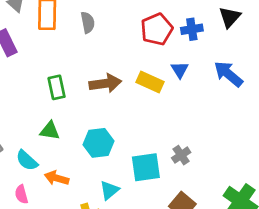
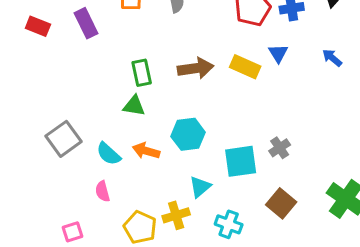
blue arrow: (228, 74) -> (332, 58), size x0.6
green triangle: (50, 131) -> (134, 106), moved
orange arrow: (57, 178) -> (146, 151), moved

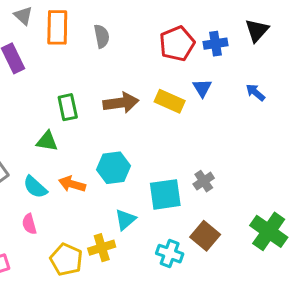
green triangle: (134, 106) -> (47, 141), moved
cyan cross: (229, 224) -> (170, 254), moved

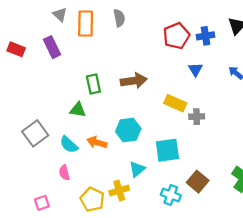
gray semicircle: (102, 36) -> (119, 18), moved
yellow rectangle: (170, 101) -> (175, 103), moved
gray cross: (204, 181) -> (197, 117), moved, turned 32

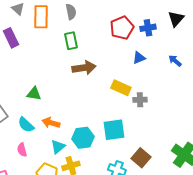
blue triangle: (195, 69) -> (139, 58), turned 40
green rectangle: (93, 84) -> (71, 41), moved
cyan hexagon: (128, 130) -> (83, 138), moved
cyan triangle: (137, 169) -> (58, 147), moved

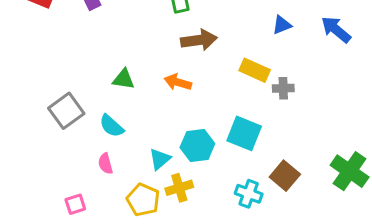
blue arrow: (175, 61) -> (336, 29), size x1.5
orange arrow: (51, 123) -> (178, 82), moved
cyan square: (114, 130) -> (244, 133), turned 30

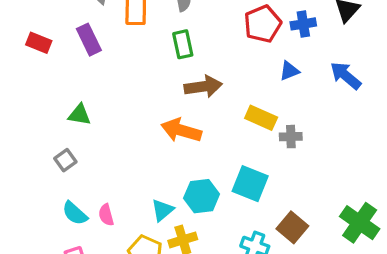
green triangle: (124, 79) -> (79, 115), moved
orange arrow: (178, 82) -> (181, 130), size x1.4
gray square: (66, 111) -> (65, 160), size x0.6
cyan semicircle: (112, 126) -> (75, 213), moved

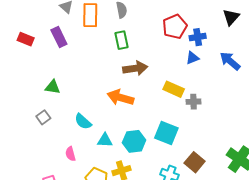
blue cross: (303, 24) -> (198, 37), moved
cyan triangle: (162, 210) -> (105, 140), moved, turned 42
cyan semicircle: (75, 213) -> (83, 122), moved

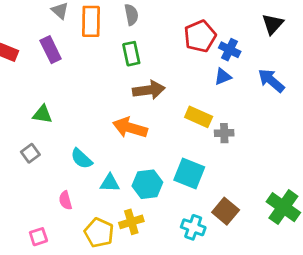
blue cross: (198, 37) -> (230, 50), turned 35

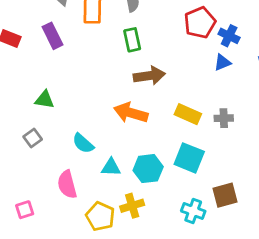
yellow rectangle: (199, 117) -> (188, 114), moved
pink semicircle: (65, 200) -> (67, 184), size x1.5
brown square: (226, 211) -> (225, 195), turned 35
pink square: (38, 237) -> (25, 210), moved

